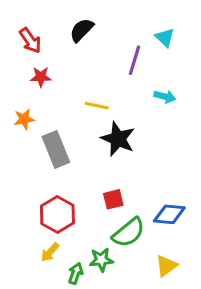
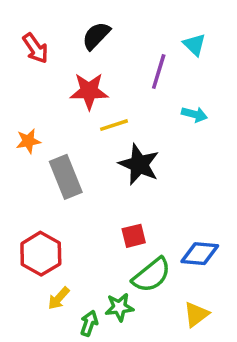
red star: (41, 77) -> (89, 91), moved, size x1.5
yellow line: (97, 106) -> (114, 125), turned -30
red hexagon: (57, 214) -> (41, 254), moved

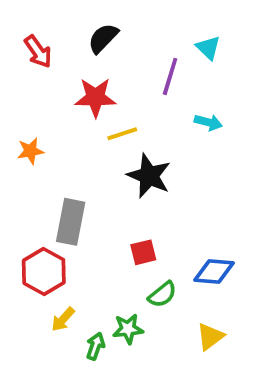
gray rectangle: (66, 177) -> (71, 222), moved, turned 33
green semicircle: (152, 275) -> (162, 294), size x0.7

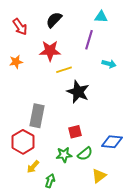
cyan triangle: (208, 48) -> (101, 17), moved, turned -40
orange star: (30, 151) -> (16, 62), moved
green star: (128, 329) -> (64, 155), moved
yellow triangle: (210, 337) -> (99, 176), moved

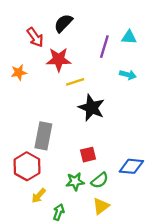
cyan triangle: (101, 17) -> (129, 37), moved
red arrow: (20, 27) -> (35, 37), moved
yellow triangle: (99, 176) -> (101, 206), moved

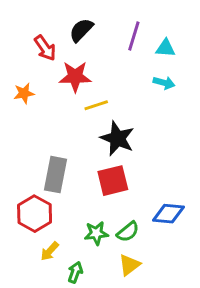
purple line: (104, 47) -> (134, 36), moved
cyan arrow: (128, 75) -> (164, 83), moved
red square: (88, 155) -> (113, 181), moved, size x1.5

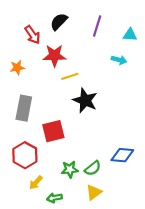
cyan triangle: (165, 48) -> (130, 35), moved
gray rectangle: (56, 175) -> (24, 108), moved
red square: (113, 181) -> (53, 131), moved
green arrow: (75, 272) -> (54, 198), turned -120

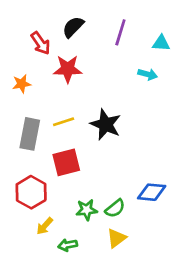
yellow line: (70, 76) -> (64, 122), moved

